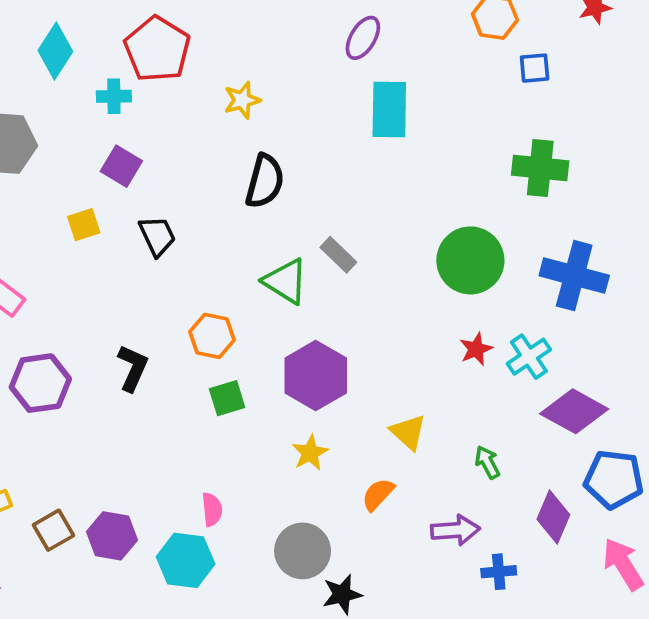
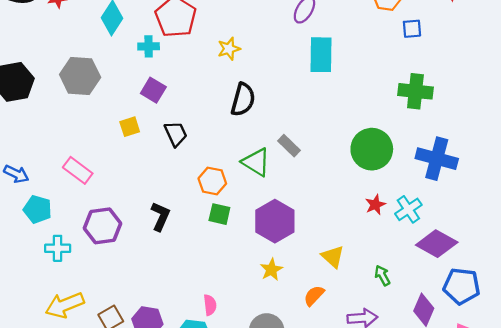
orange hexagon: (212, 336) -> (212, 181), moved
green square: (227, 398) -> (219, 214), moved, turned 30

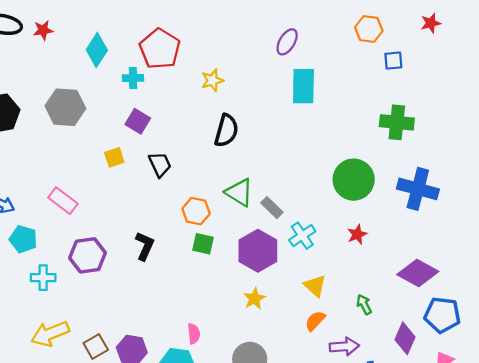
gray rectangle: (289, 146) -> (272, 208), moved
cyan cross: (408, 209) -> (302, 236), moved
orange semicircle: (314, 296) -> (315, 321), moved

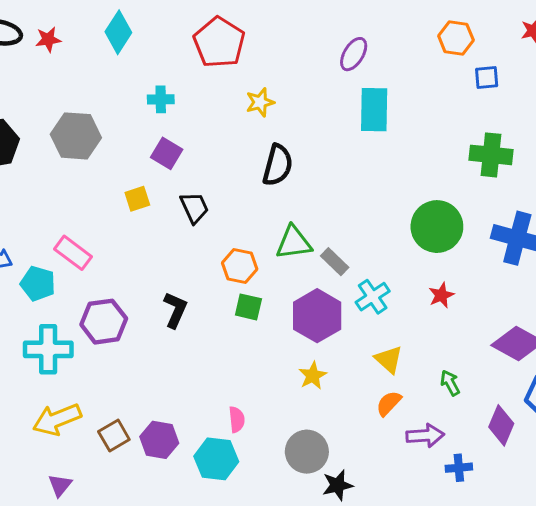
red pentagon: (160, 49) -> (219, 42), moved
cyan diamond: (97, 50) -> (118, 32), moved
green triangle: (239, 192) -> (294, 243), turned -40
cyan pentagon: (23, 239) -> (38, 284), moved
cyan cross: (43, 278) -> (48, 349), size x1.5

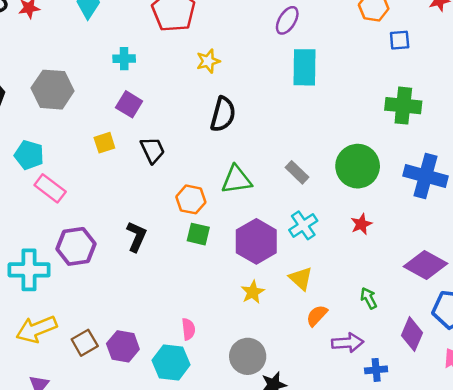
gray rectangle: (335, 262) -> (297, 172), moved
cyan pentagon: (38, 284) -> (29, 155), moved
yellow triangle: (389, 360) -> (301, 279), moved

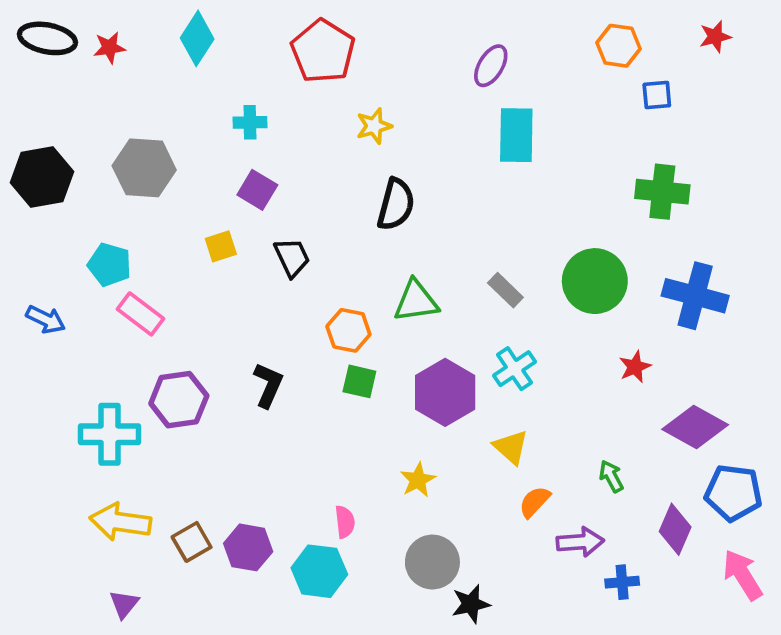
red star: (361, 224) -> (635, 367), moved
yellow star: (253, 292) -> (418, 480), moved
yellow arrow: (36, 329) -> (120, 522), turned 30

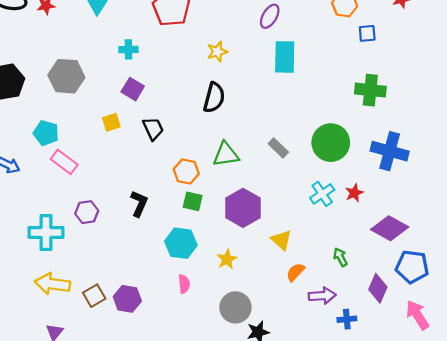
yellow star: (374, 126) -> (217, 52), moved
cyan cross: (515, 369) -> (322, 194), moved
purple hexagon: (179, 400) -> (87, 212), size x0.7
cyan hexagon: (319, 571) -> (181, 243), moved

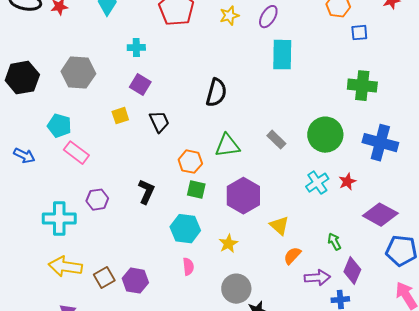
yellow star: (217, 52) -> (229, 16), moved
purple diamond: (378, 288) -> (352, 271), moved

